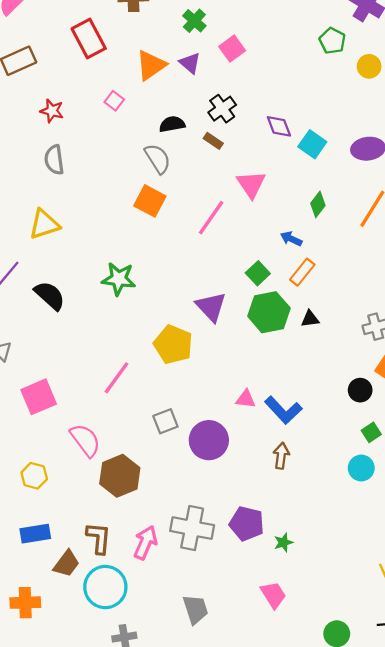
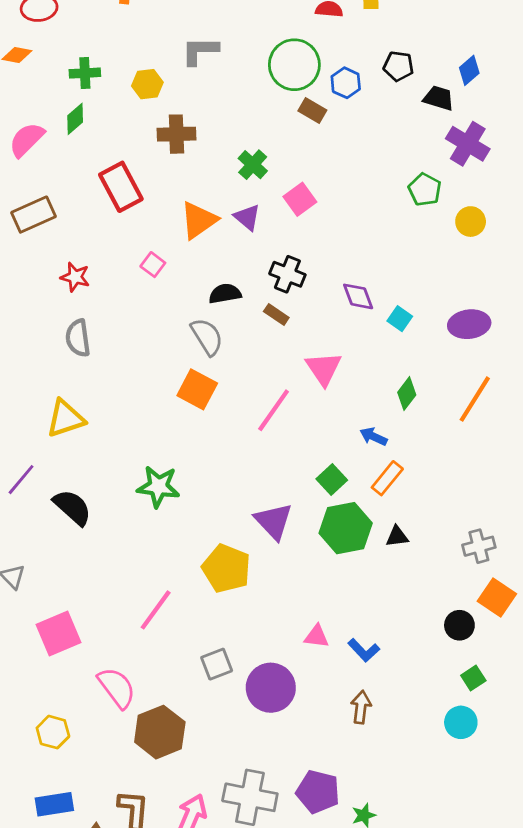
black cross: (222, 109) -> (287, 274), turned -32
cyan square: (312, 144) -> (400, 319), size x0.7
blue L-shape: (283, 410) -> (364, 650), size x0.7

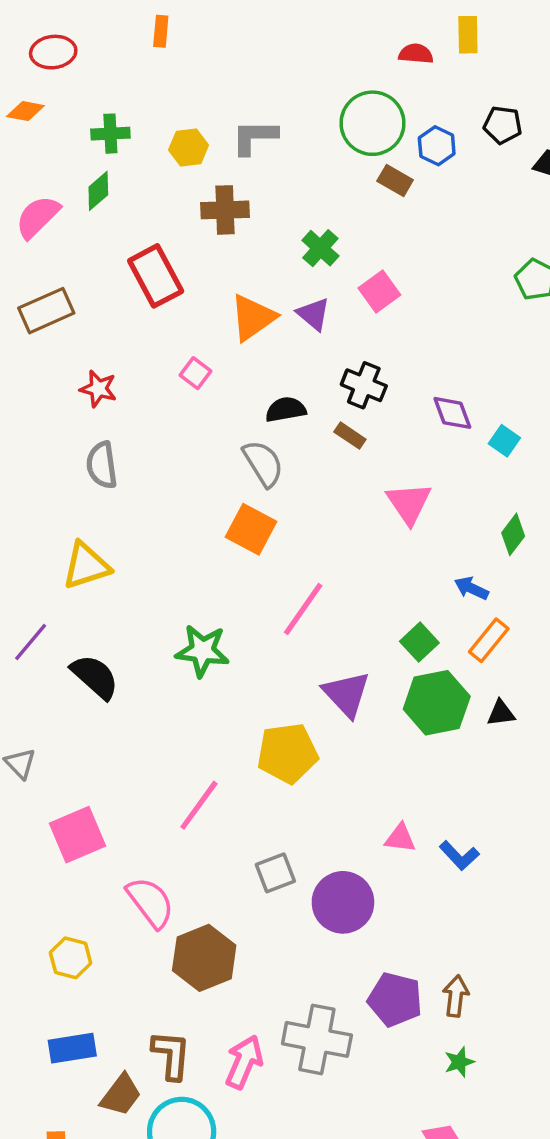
gray L-shape: (200, 51) -> (254, 137), moved
pink line: (274, 410) -> (303, 609), moved
yellow pentagon: (226, 568) -> (287, 753), turned -30
brown arrow: (361, 707) -> (456, 996), moved
purple pentagon: (318, 792) -> (395, 1000), moved

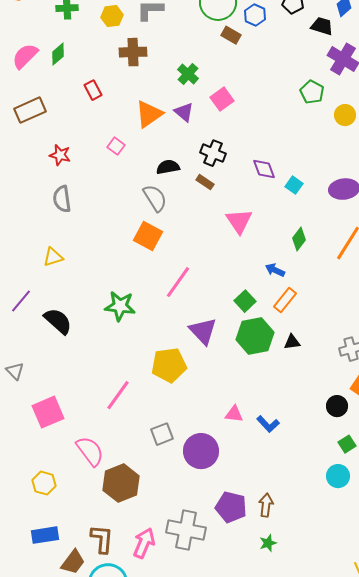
green diamond: (98, 191) -> (58, 54), moved
red rectangle: (156, 276) -> (93, 90), size x0.6
yellow triangle: (86, 566) -> (53, 257), size x0.7

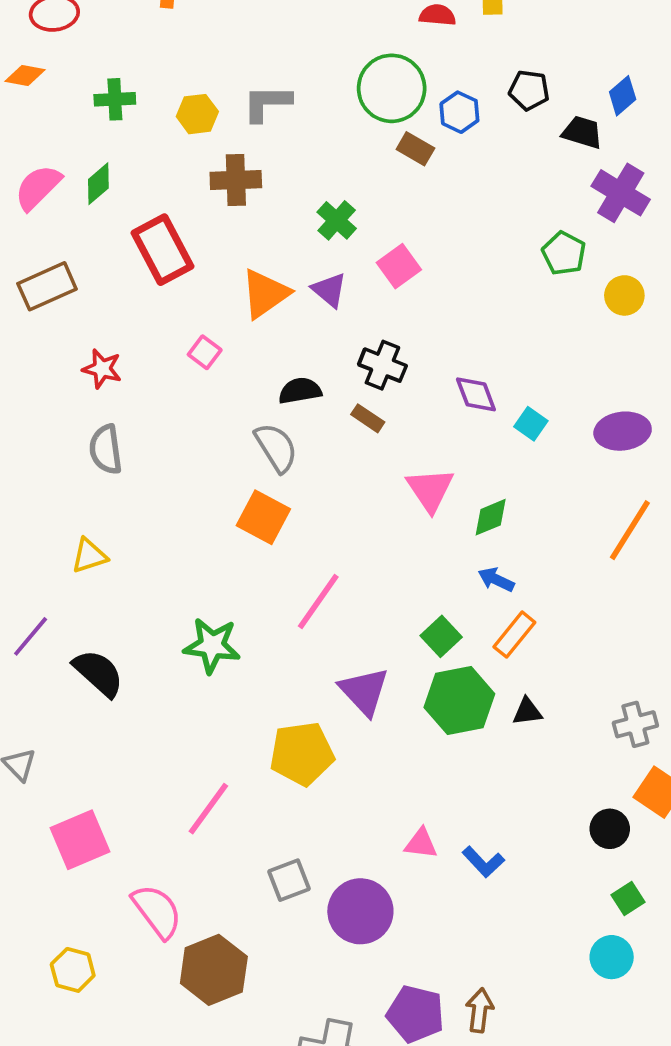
red rectangle: (93, 90) -> (163, 250), size x1.8
green diamond: (299, 239) -> (491, 517), moved, turned 30

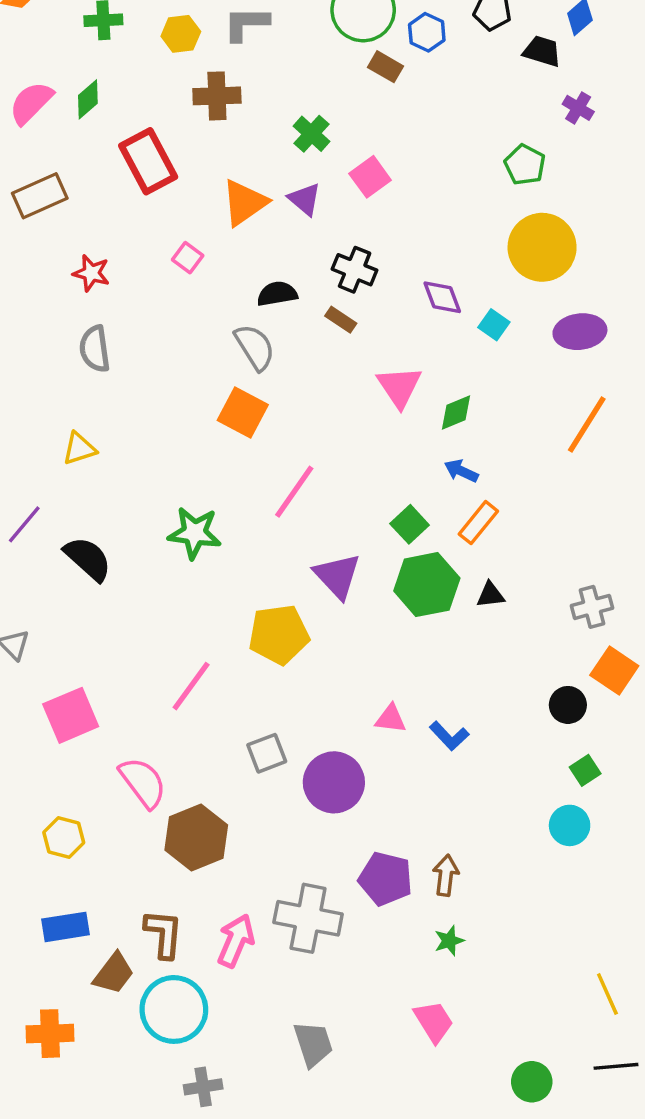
purple cross: (621, 193) -> (578, 108), size x0.6
yellow circle: (624, 295) -> (542, 247), moved, size x1.8

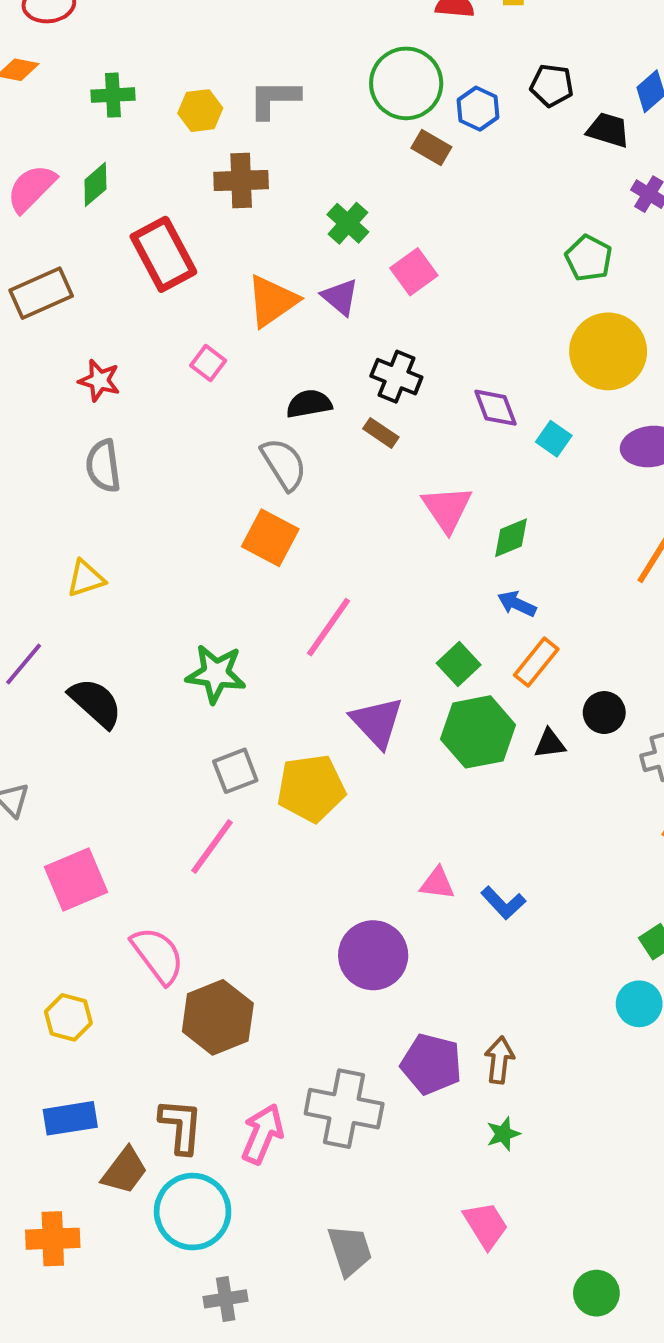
black circle: (568, 705) -> (604, 713), moved
gray square: (267, 753) -> (235, 771), moved

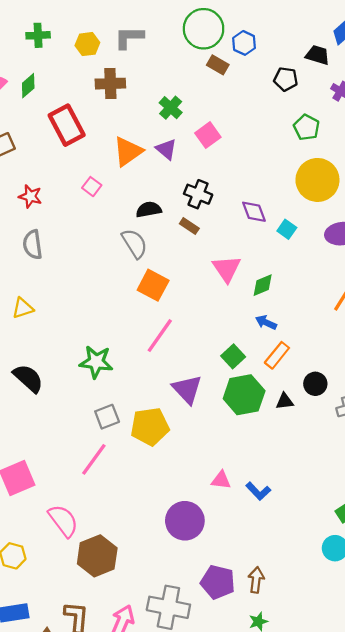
black pentagon: (552, 85) -> (286, 79), moved
orange square: (270, 538) -> (153, 285), moved

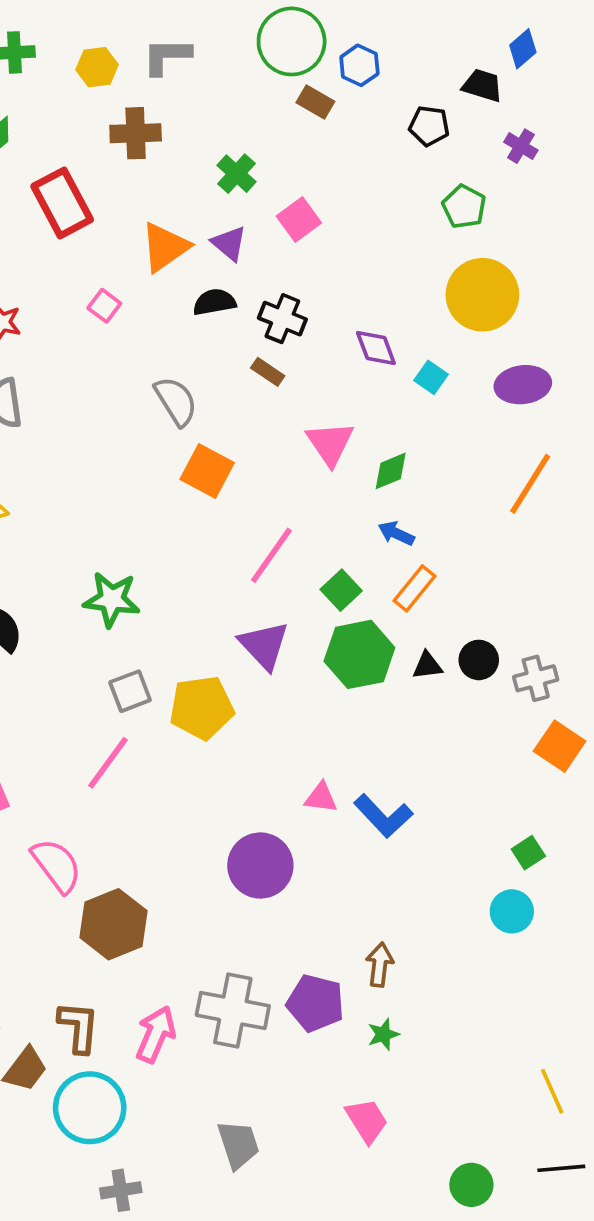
black semicircle: (149, 210) -> (214, 302), moved
pink line: (160, 336) -> (271, 555), moved
black circle: (315, 384) -> (479, 660), moved
blue L-shape: (258, 491) -> (383, 816), size x1.4
purple pentagon: (218, 582) -> (315, 1003), moved

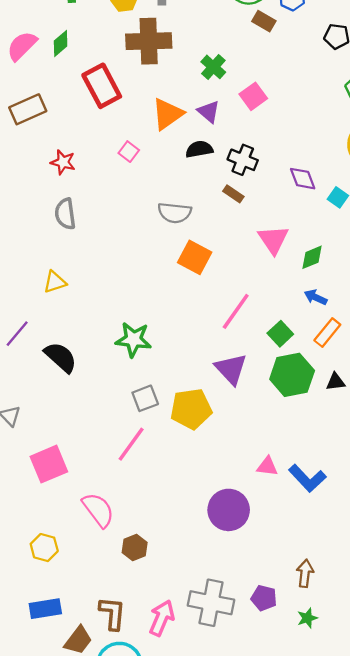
brown cross: (136, 133) -> (149, 41), size x1.4
gray semicircle: (176, 401) -> (175, 213), turned 128
brown hexagon: (114, 924) -> (135, 548), size x0.6
purple pentagon: (315, 1003) -> (264, 598), size x0.7

